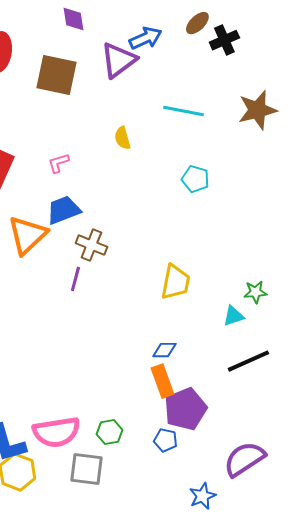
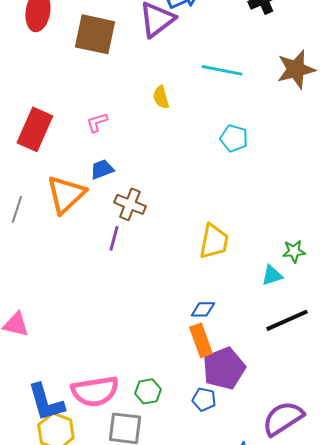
blue trapezoid: (63, 210) -> (102, 169), size x0.7

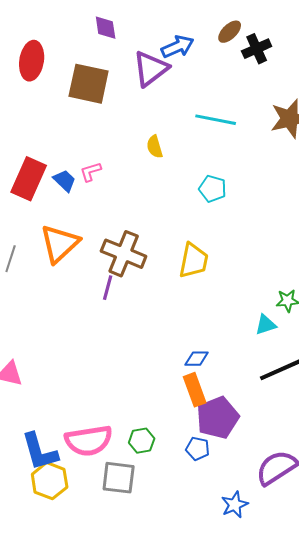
cyan pentagon: (234, 138) -> (213, 189), moved
blue trapezoid: (102, 169) -> (65, 181), moved, turned 65
brown cross: (130, 204) -> (124, 254), size x1.4
yellow trapezoid: (214, 241) -> (194, 261), moved

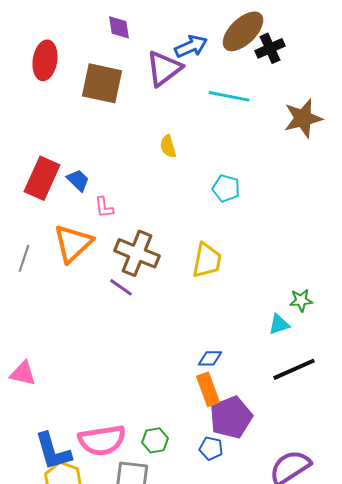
brown ellipse: (230, 32) -> (243, 31), size x1.8
cyan line: (216, 120) -> (229, 96), moved
pink L-shape: (91, 172) -> (104, 207), moved, turned -80
purple line: (108, 288) -> (121, 287), turned -70

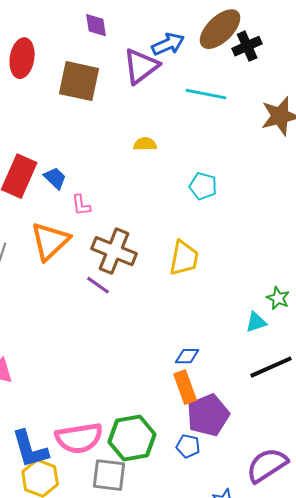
yellow semicircle: (168, 146) -> (145, 144), turned 105
green star: (301, 300) -> (278, 298), turned 30
green hexagon: (155, 440) -> (132, 438), size x1.8

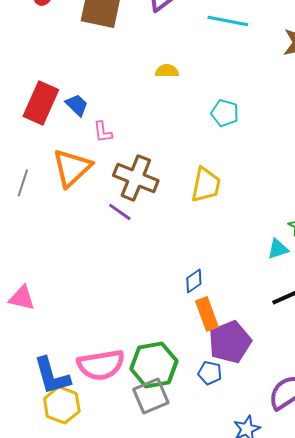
blue diamond: (187, 356) -> (194, 281), moved, turned -35
gray square: (109, 475) -> (151, 396), moved, turned -30

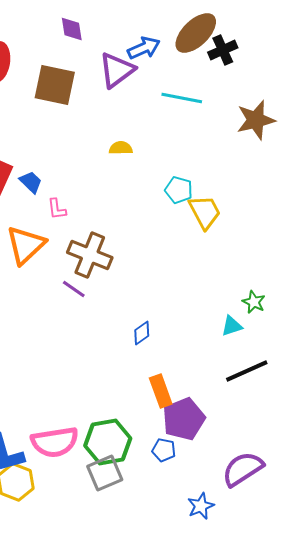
yellow trapezoid: (206, 185) -> (205, 212), moved, turned -39
blue diamond: (194, 281) -> (142, 333), moved

